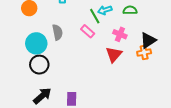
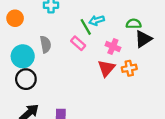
green semicircle: (130, 10) -> (134, 24), moved
black triangle: (148, 40) -> (143, 39), moved
orange cross: (144, 52) -> (129, 68), moved

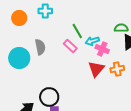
orange circle: (15, 18) -> (19, 18), moved
cyan arrow: (97, 20) -> (92, 41), moved
black circle: (26, 79) -> (49, 97), moved

